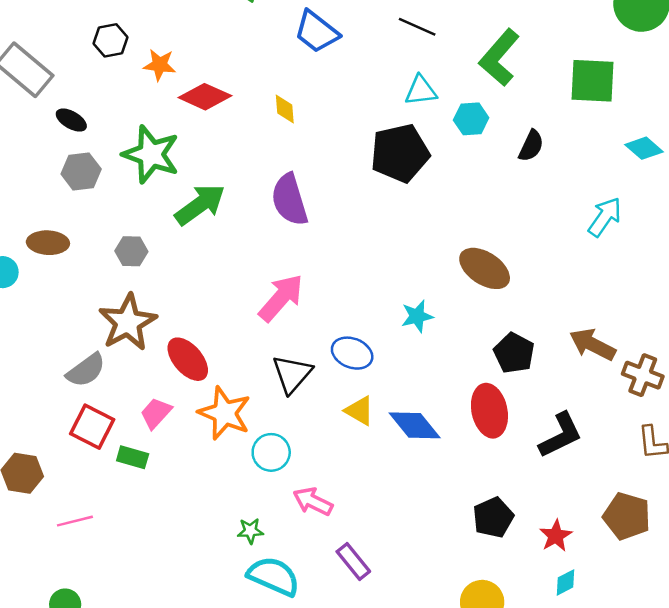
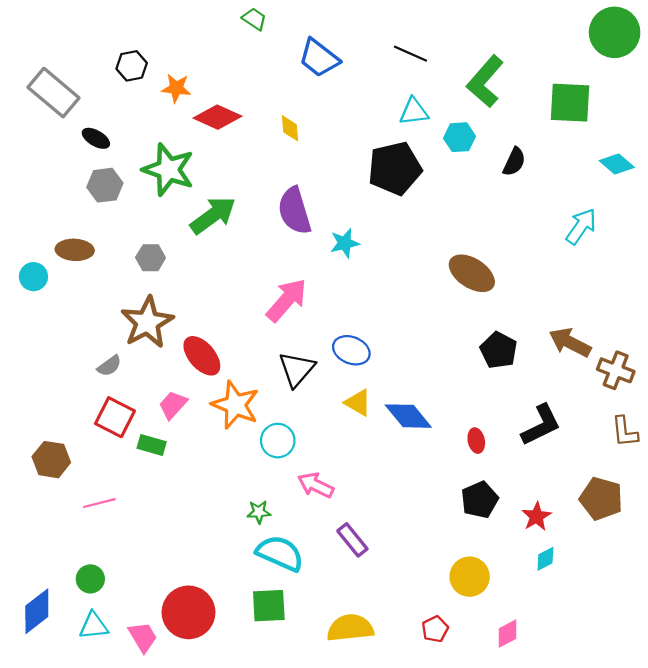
cyan star: (417, 316) -> (345, 243), moved
gray semicircle: (86, 370) -> (109, 366), size x0.7
red ellipse: (489, 411) -> (476, 441), moved, size x0.5

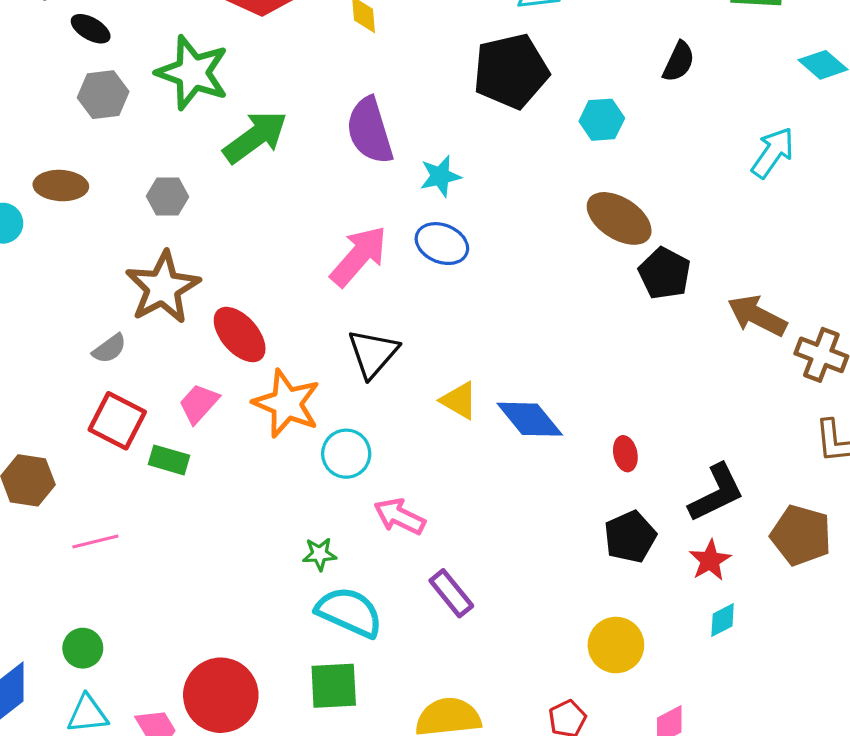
cyan hexagon: (460, 137) -> (602, 120), moved
blue ellipse: (351, 350) -> (442, 244), moved
black pentagon: (499, 350) -> (665, 273), moved
black L-shape: (541, 425) -> (716, 493), moved

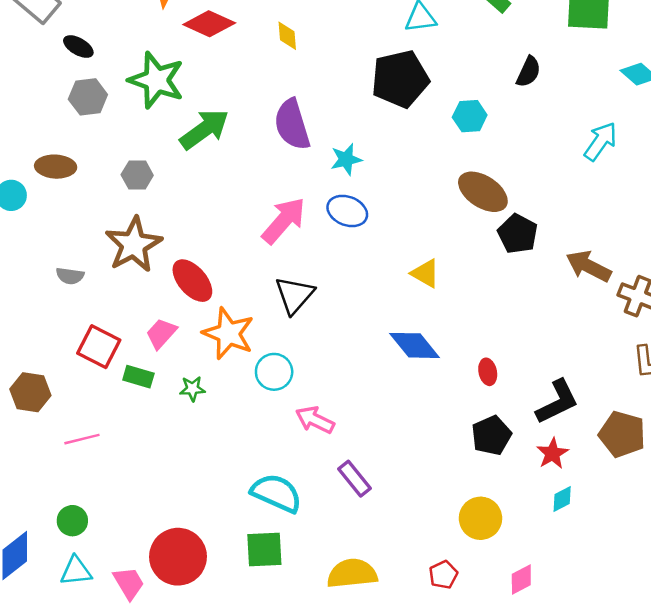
gray semicircle: (109, 349) -> (70, 276), moved, turned 44
yellow triangle: (459, 400) -> (425, 273), moved
green star: (320, 554) -> (192, 389), moved

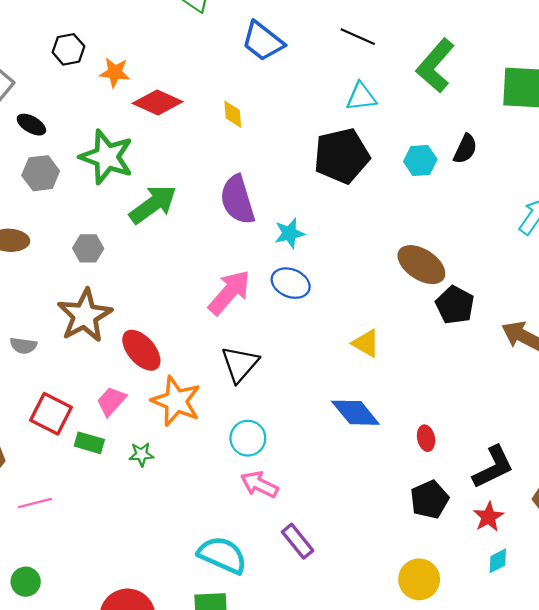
cyan hexagon: (470, 116) -> (420, 160), moved
cyan circle: (274, 372) -> (248, 438), moved

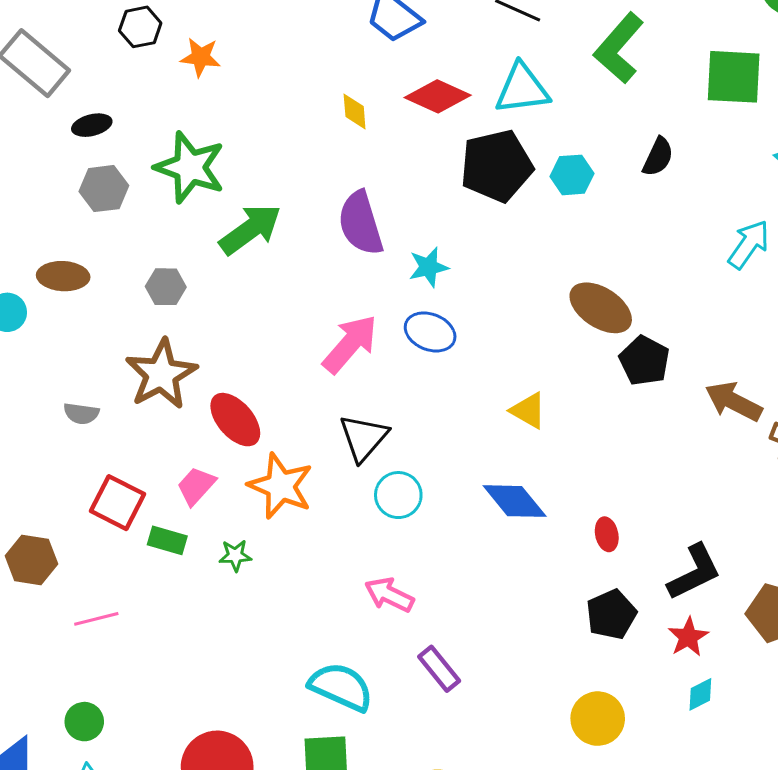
cyan triangle: (361, 97) -> (522, 89), size x1.4
red diamond: (158, 103) -> (438, 96), moved
black ellipse: (31, 125) -> (92, 125), turned -44
cyan hexagon: (420, 160) -> (572, 175), moved
cyan circle: (248, 438) -> (398, 495), moved

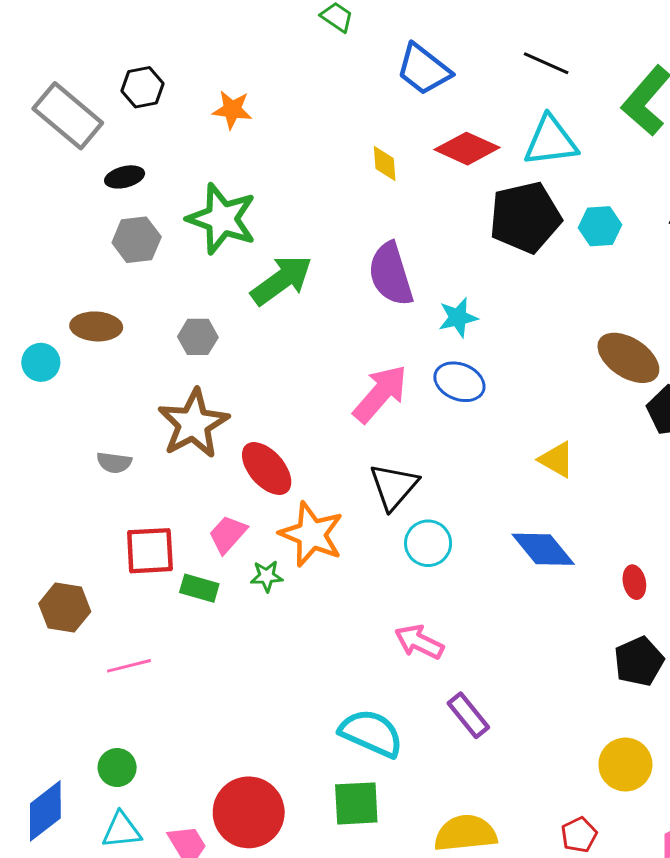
black hexagon: (140, 27) -> (143, 87), moved
red square: (117, 503) -> (150, 551), turned -30
green star: (235, 555) -> (267, 576), moved

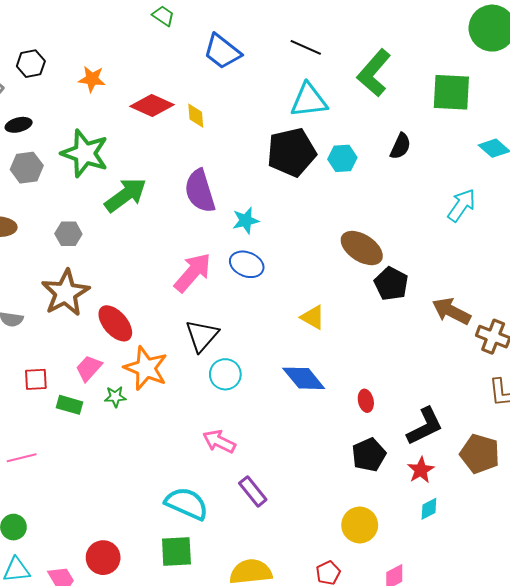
red diamond: (467, 149) -> (152, 105), moved
red square: (150, 551) -> (36, 379), size x0.7
red circle: (249, 812) -> (103, 558), size x0.7

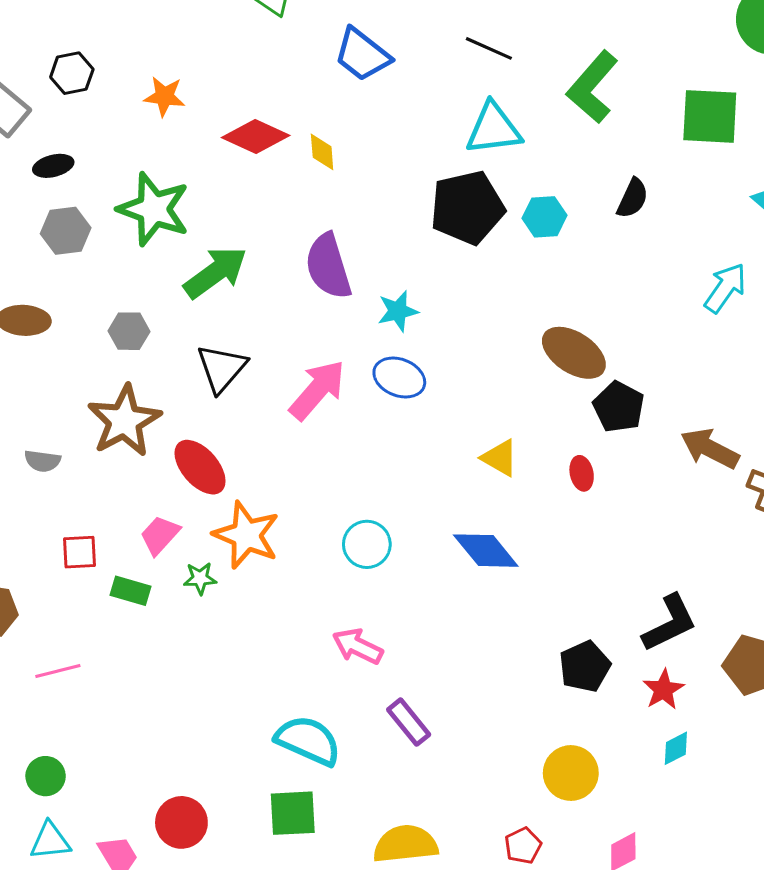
black triangle: (202, 336) -> (222, 368), moved
red ellipse: (366, 401) -> (582, 473), moved

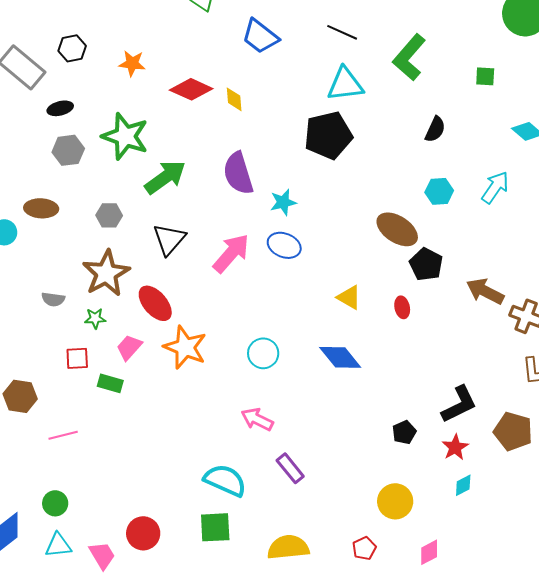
green square: (710, 116) -> (485, 76), size x0.5
cyan hexagon: (545, 217) -> (439, 191), moved
green star: (200, 578) -> (95, 318), moved
black pentagon: (585, 666) -> (404, 432), size x0.7

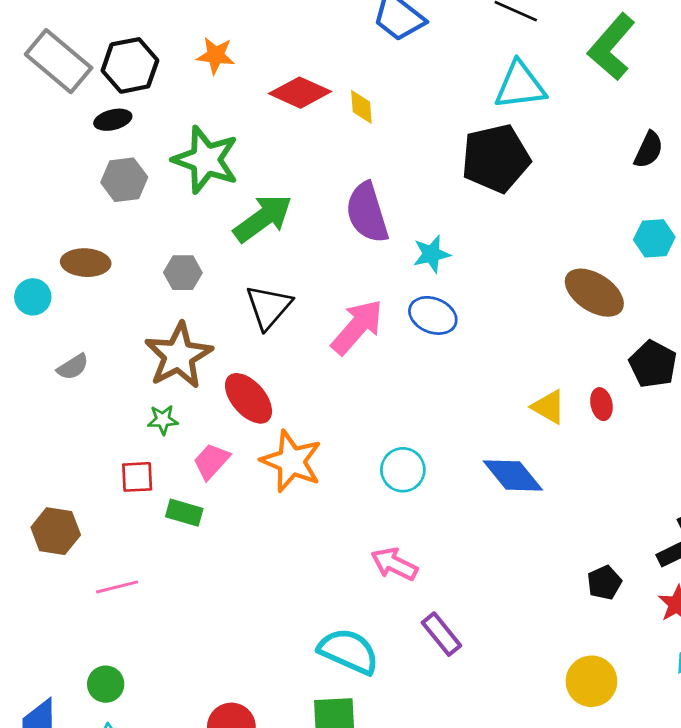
black hexagon: (72, 48) -> (130, 65), moved, size x1.4
black pentagon: (426, 264) -> (653, 364), moved
yellow triangle: (349, 297) -> (549, 407), moved
gray semicircle: (53, 299) -> (73, 367), moved, turned -40

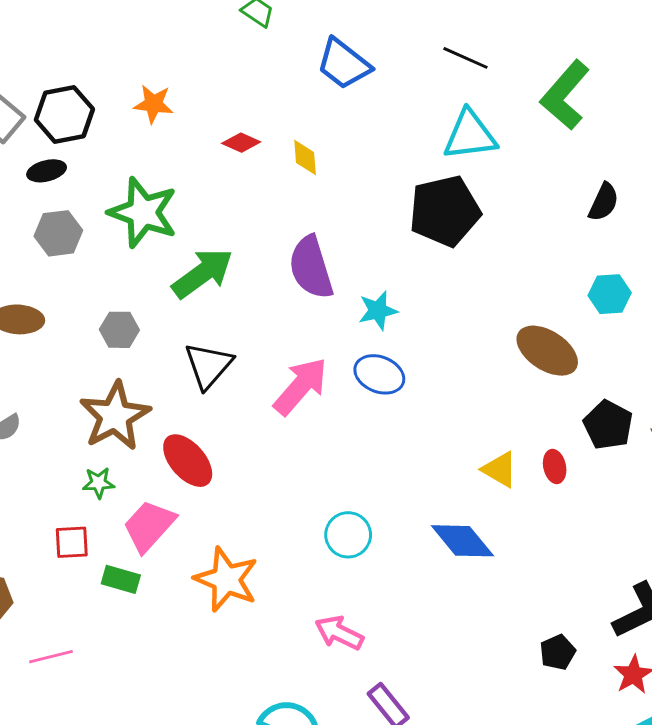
red diamond: (300, 93) -> (241, 143), size x0.6
pink trapezoid: (211, 461) -> (149, 526), size x1.4
orange star: (291, 461) -> (226, 579), moved

